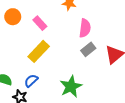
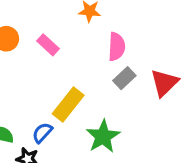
yellow rectangle: (39, 51) -> (68, 104), moved

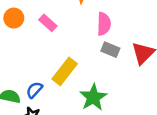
gray rectangle: (124, 78) -> (110, 50), turned 66
blue semicircle: (42, 133) -> (34, 90), moved

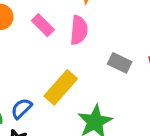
pink semicircle: (104, 24) -> (79, 30), moved

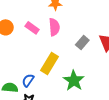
gray rectangle: (120, 63) -> (82, 42), turned -64

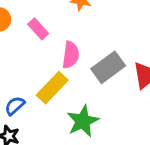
pink semicircle: (54, 27) -> (71, 55), moved
gray rectangle: (82, 42) -> (108, 67), size x1.5

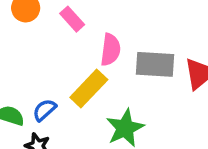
gray rectangle: (108, 67) -> (155, 64), turned 40

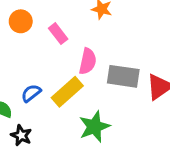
blue semicircle: (44, 110) -> (31, 93), moved

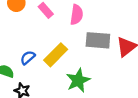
pink semicircle: (88, 61) -> (77, 15), moved

